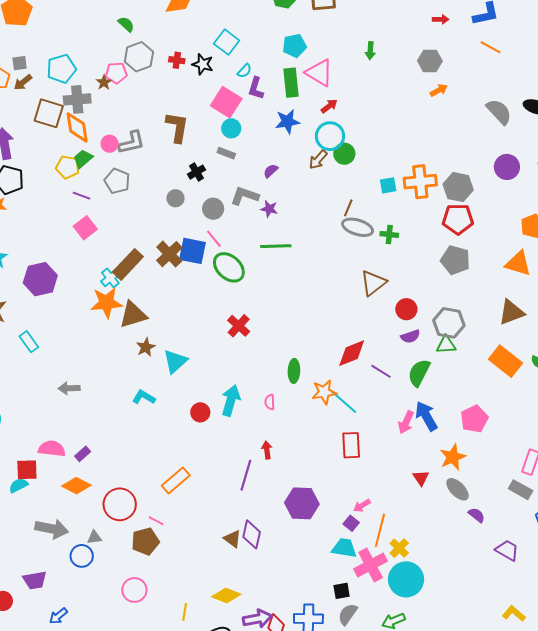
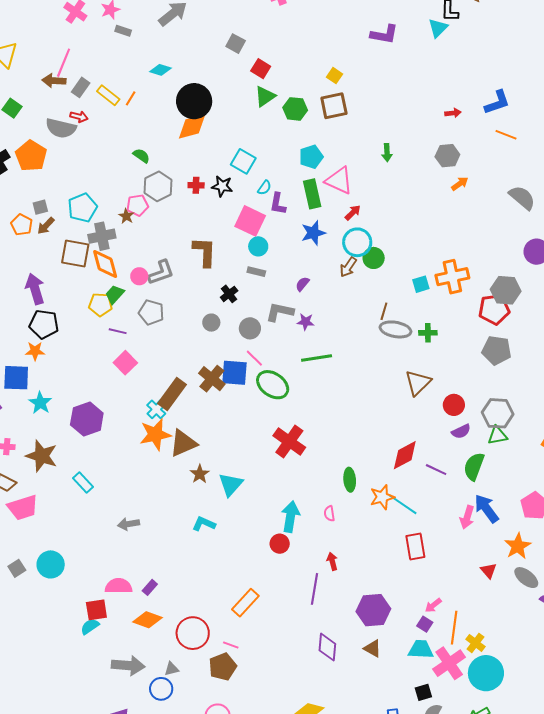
gray hexagon: (458, 187) -> (506, 290), moved
red cross: (239, 326) -> (289, 442), size x1.4
red circle: (200, 412) -> (280, 544), moved
brown triangle: (232, 539) -> (373, 648), moved

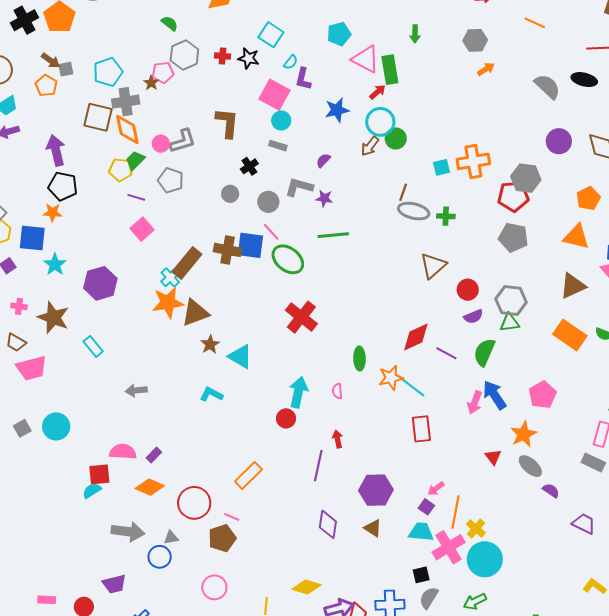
green rectangle: (312, 194) -> (390, 70), moved
brown arrow: (46, 226) -> (51, 60), moved, turned -102
brown cross: (212, 379) -> (228, 250), turned -32
cyan triangle: (231, 484) -> (240, 357), turned -44

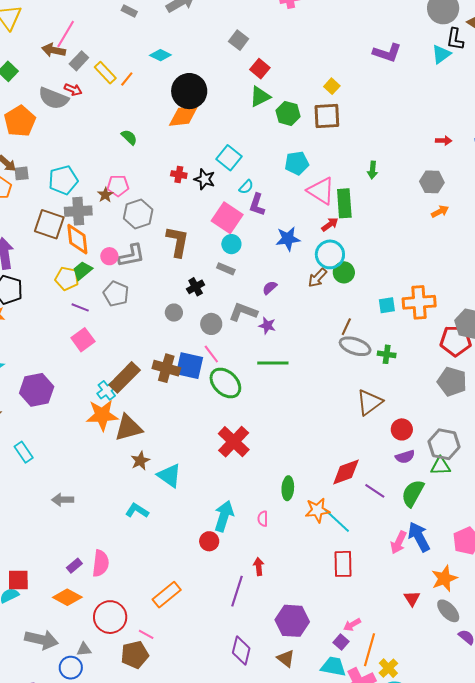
gray hexagon: (184, 55) -> (138, 214), moved
pink semicircle: (123, 452) -> (101, 563), moved, turned 88

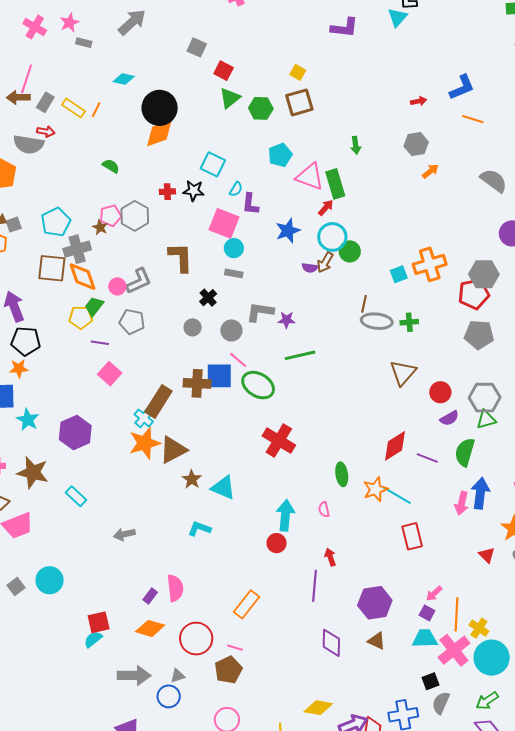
gray hexagon: (138, 214) -> (135, 216), moved
purple semicircle: (270, 288) -> (310, 268), moved, turned -119
blue arrow: (419, 537) -> (480, 493), turned 48

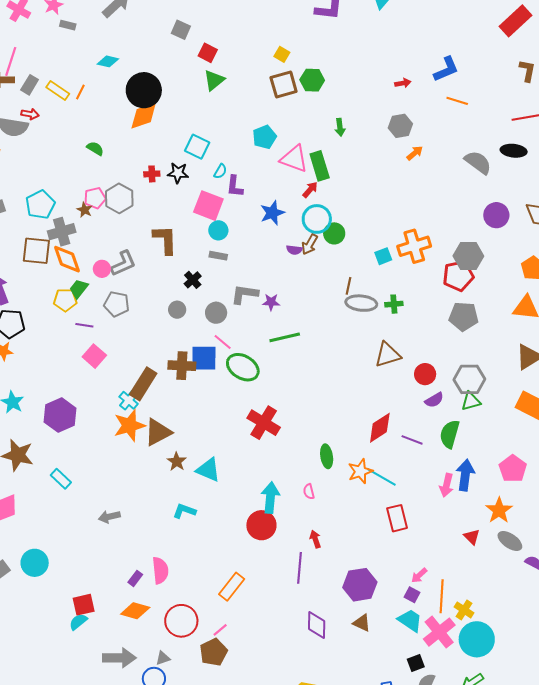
green hexagon: (261, 108) -> (312, 80), moved
brown triangle: (403, 373) -> (388, 355), turned 32
red circle: (277, 543) -> (261, 525), size x1.5
cyan trapezoid: (425, 639) -> (410, 620), turned 36
pink line: (235, 648) -> (220, 630), turned -56

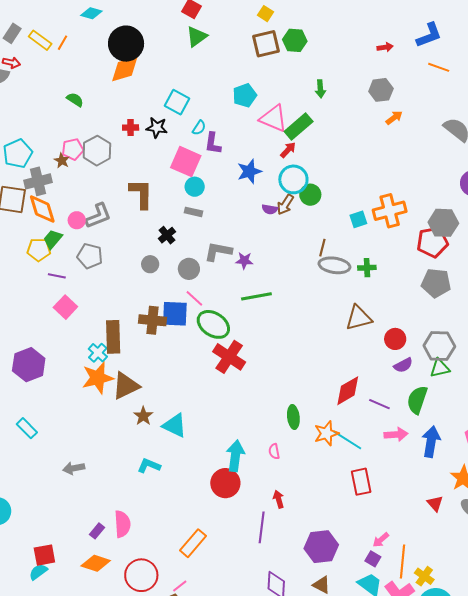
green rectangle: (320, 166) -> (299, 127), turned 64
brown rectangle: (143, 384) -> (113, 337), turned -36
red cross: (264, 423) -> (229, 357), moved
pink arrow: (447, 485) -> (396, 434), moved, turned -110

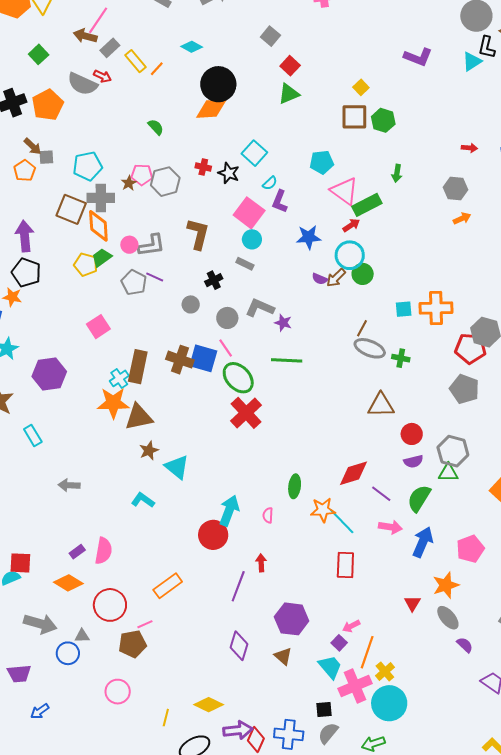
purple line: (57, 276) -> (155, 277), moved

